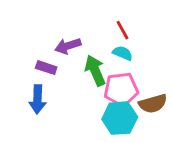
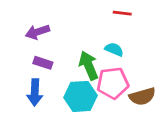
red line: (123, 30) -> (122, 13), moved, turned -54
purple arrow: (68, 46) -> (37, 32), moved
cyan hexagon: (120, 118) -> (80, 96), moved

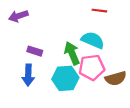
purple arrow: (37, 32) -> (18, 16), moved
cyan semicircle: (114, 49) -> (93, 40), size x1.5

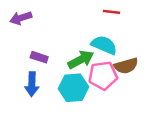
green arrow: (72, 53) -> (81, 60), turned 85
brown semicircle: (116, 78) -> (126, 66), moved

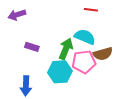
green arrow: (81, 60) -> (66, 49), turned -40
blue arrow: (32, 84) -> (26, 86), moved

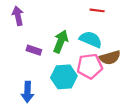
purple arrow: (17, 15) -> (18, 16), turned 96
green arrow: (66, 49) -> (61, 42), moved

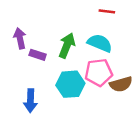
purple arrow: (18, 16) -> (20, 38), moved
brown semicircle: (110, 58) -> (121, 84), moved

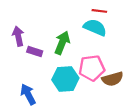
cyan semicircle: (100, 43) -> (95, 27), moved
blue arrow: (30, 101) -> (28, 94), turned 150

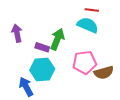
purple rectangle: (35, 52) -> (42, 47), moved
cyan hexagon: (65, 79) -> (42, 69), moved

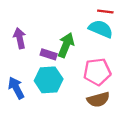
brown semicircle: (104, 73) -> (98, 100), moved
blue arrow: (26, 87) -> (16, 88), moved

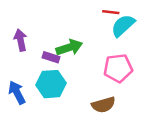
cyan semicircle: (101, 29) -> (123, 26), moved, turned -65
green arrow: (66, 45) -> (69, 47), turned 50
pink pentagon: (97, 72) -> (118, 68), moved

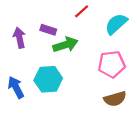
red line: (111, 12) -> (82, 11), moved, turned -49
purple rectangle: (51, 57) -> (48, 30), moved
brown semicircle: (103, 105) -> (115, 99), moved

